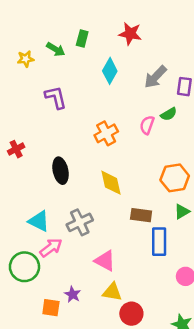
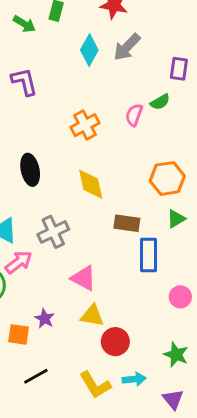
gray arrow: (155, 77) -> (127, 47), moved

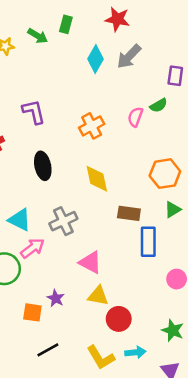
purple L-shape: (24, 82) -> (34, 112), moved

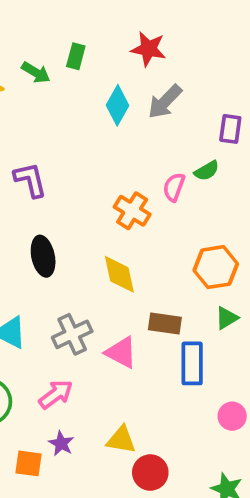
orange cross: (92, 126) -> (132, 211), moved, turned -30
pink arrow: (32, 248) -> (56, 394), moved
pink triangle: (90, 262) -> (121, 353), moved

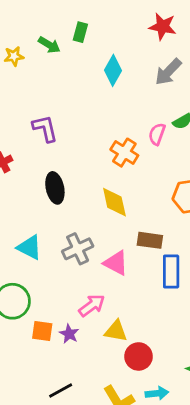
red star: (148, 49) -> (163, 26), moved
gray arrow: (165, 102) -> (168, 72), moved
pink arrow: (56, 394) -> (92, 305), moved
orange square: (29, 463) -> (42, 331), moved

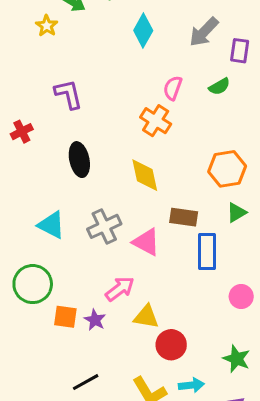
yellow star: (14, 56) -> (47, 26), moved, turned -30
pink semicircle: (157, 134) -> (173, 88), moved

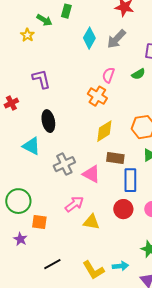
gray arrow: (204, 32) -> (116, 39), moved
yellow diamond: (145, 175) -> (104, 131), moved, turned 70
cyan triangle: (51, 225) -> (31, 146), moved
purple star: (95, 320) -> (20, 239), moved
red circle: (171, 345) -> (123, 209), moved

